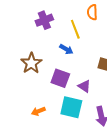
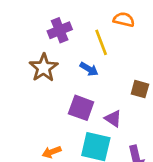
orange semicircle: (92, 12) -> (124, 20), turned 105
brown star: (31, 63) -> (44, 68), moved

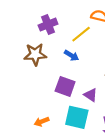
yellow line: (101, 42) -> (81, 34), turned 72
brown star: (44, 68) -> (35, 54), turned 30

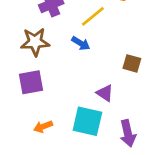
purple square: (65, 86) -> (31, 82), moved, turned -30

